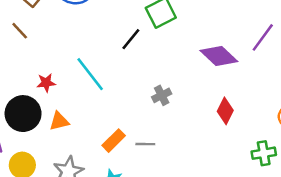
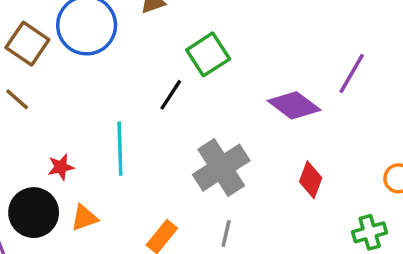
cyan line: (90, 74) -> (120, 149), turned 42
gray cross: (162, 95) -> (221, 168), size x2.0
gray line: (145, 144) -> (226, 233), moved, turned -72

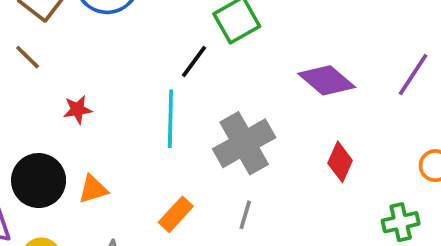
purple line: (352, 73) -> (413, 75), moved
cyan line: (120, 149) -> (170, 119), moved
red star: (61, 167) -> (78, 110), moved

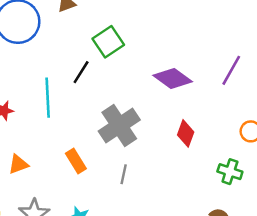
cyan line: (170, 119) -> (48, 98), moved
orange rectangle: (176, 214) -> (76, 161), moved, turned -70
green cross: (401, 222) -> (230, 172), turned 35

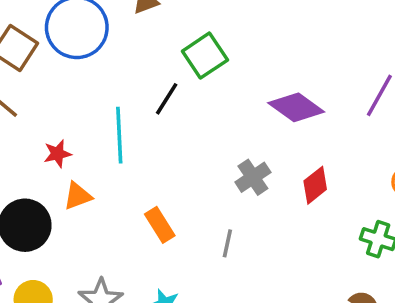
gray cross: (119, 125) -> (253, 177), moved, size x0.6
red diamond: (186, 133) -> (315, 185), turned 32
orange triangle: (18, 164) -> (78, 196), moved

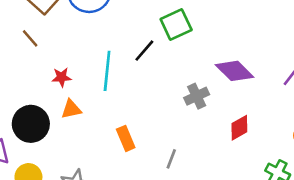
gray cross: (253, 177) -> (197, 96), moved

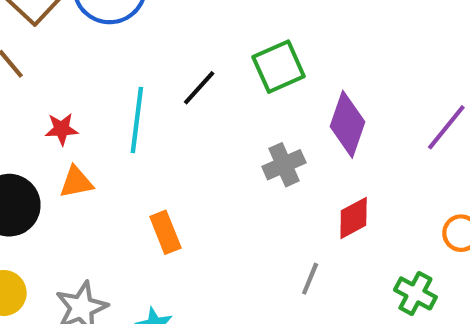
green square: (176, 24) -> (279, 67), moved
purple diamond: (235, 71) -> (347, 124), turned 63
gray line: (171, 159) -> (310, 279), moved

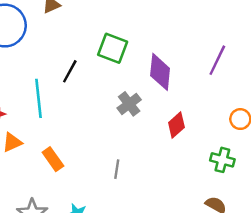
green square: (279, 67) -> (113, 48), turned -32
orange rectangle: (165, 232) -> (53, 159), moved
gray line: (310, 279) -> (117, 169), moved

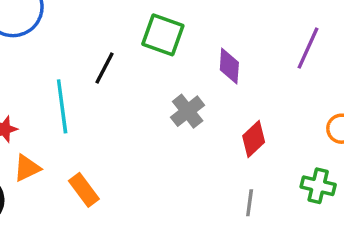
purple diamond: (160, 72) -> (229, 66), size x0.7
gray line: (117, 169) -> (250, 203), moved

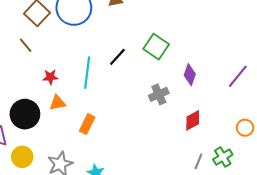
green cross: (318, 186) -> (223, 157), turned 30
orange rectangle: (84, 190) -> (87, 124), turned 48
gray line: (250, 203) -> (198, 161), moved

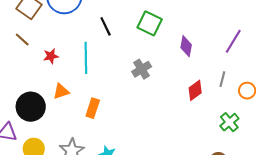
black line: (117, 57) -> (106, 26), moved, turned -60
red star: (50, 77) -> (51, 56), moved
gray cross: (159, 94) -> (142, 69), moved
gray line: (198, 161) -> (222, 79), moved

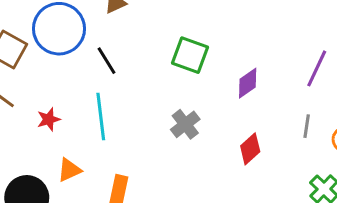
black line: (106, 26) -> (107, 61), moved
purple diamond: (186, 46) -> (248, 83), turned 50
red diamond: (195, 90) -> (250, 149), moved

